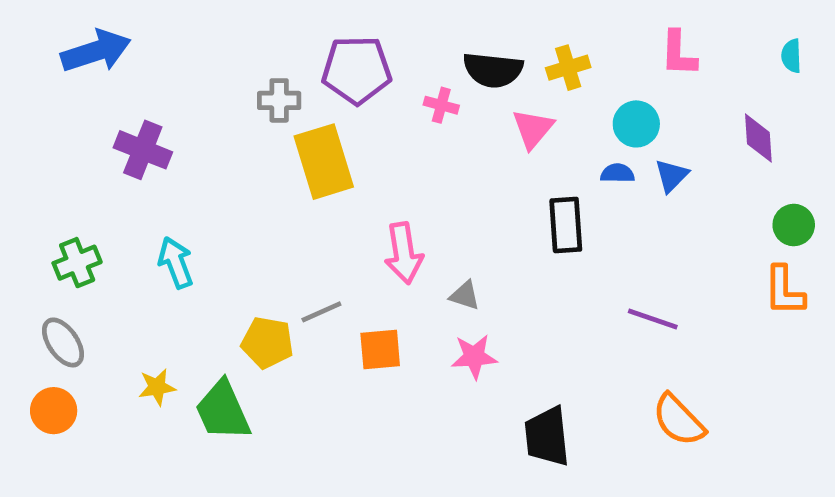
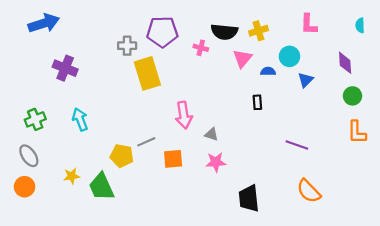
blue semicircle: (617, 173) -> (268, 71), moved
black rectangle: (566, 225) -> (257, 102), size x0.6
green circle: (794, 225) -> (352, 96), moved

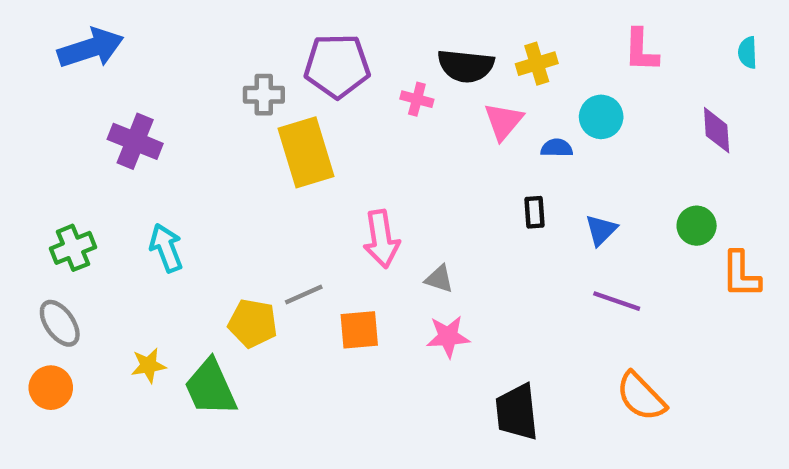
blue triangle: (305, 80) -> (601, 230), moved
green circle: (352, 96) -> (697, 226), moved

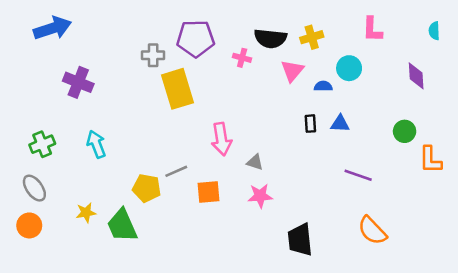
blue triangle: (601, 230) -> (340, 124), moved, turned 48

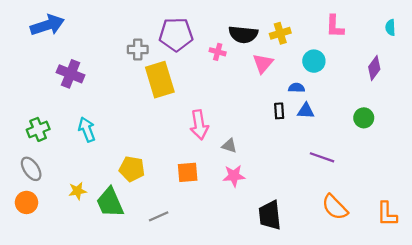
purple diamond: (416, 76) -> (374, 68), turned 40
blue semicircle: (323, 86) -> (297, 88), moved
orange L-shape: (430, 160) -> (387, 214), moved
gray line: (176, 171) -> (159, 216), moved

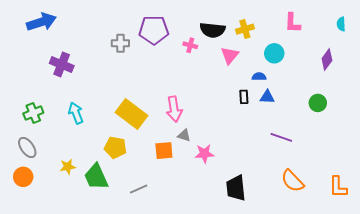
yellow rectangle: (160, 80) -> (132, 114), moved, turned -36
gray triangle: (229, 146) -> (184, 135), moved

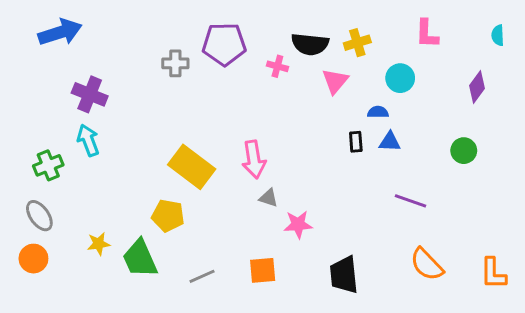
cyan arrow: (76, 113) -> (88, 140), moved
orange square: (164, 151) -> (263, 270), moved

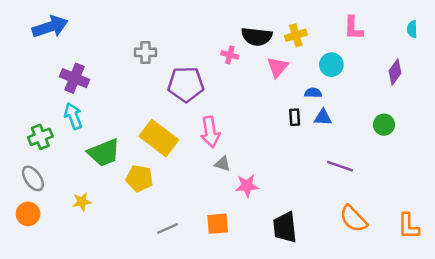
purple pentagon: (224, 44) -> (186, 84), moved
green trapezoid: (140, 259) -> (104, 153), moved, turned -88

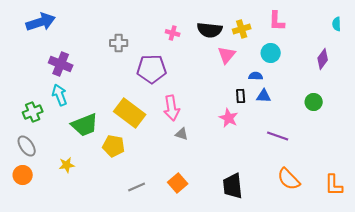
pink L-shape: (353, 28) -> (277, 21), moved
pink cross: (230, 55) -> (173, 33), moved
pink star: (247, 186) -> (229, 118), moved, turned 30
orange square: (218, 224) -> (178, 183), turned -36

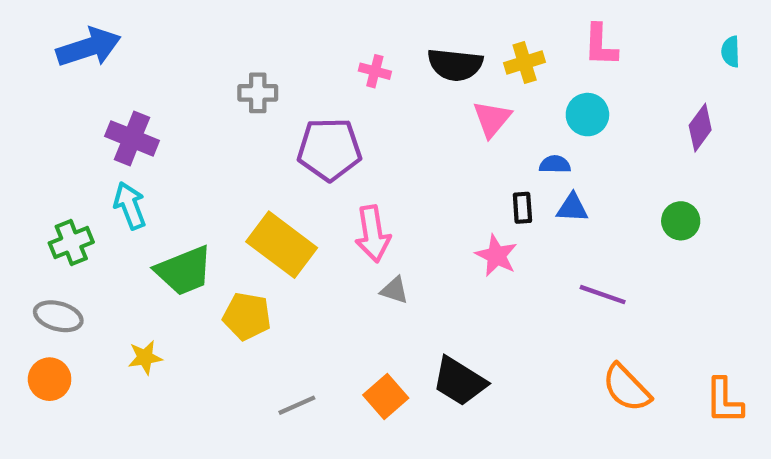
gray ellipse: (27, 146) -> (58, 316), turned -40
black trapezoid: (233, 186) -> (459, 381), moved, turned -52

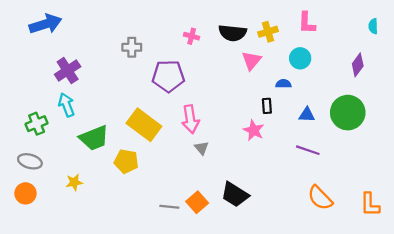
purple cross: (132, 138) -> (68, 70), turned 35
blue triangle: (572, 208) -> (307, 115), moved
green circle: (681, 221) -> (348, 113), size x1.8
gray triangle: (394, 290) -> (202, 148), turned 32
gray line: (297, 405) -> (169, 207), moved, turned 30

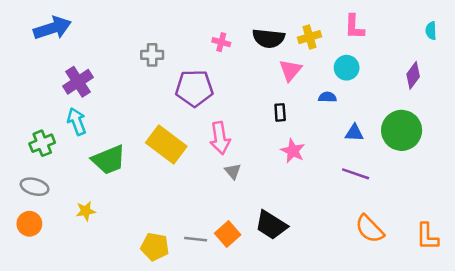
black rectangle: (267, 106) -> (280, 112), moved
yellow pentagon: (126, 161) -> (155, 247), moved

